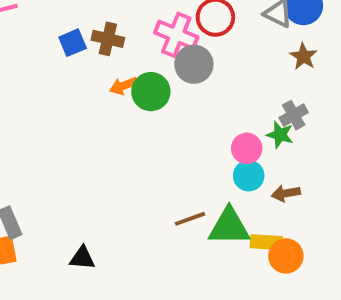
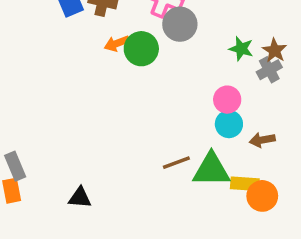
brown star: (303, 56) -> (275, 50), moved
green star: (280, 135) -> (241, 49), moved

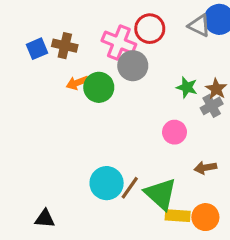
cyan circle: (229, 124) -> (107, 183), moved, size x1.4
brown line: (176, 163) -> (130, 188), turned -35
green triangle: (211, 170) -> (161, 194), turned 42
yellow rectangle: (245, 184) -> (178, 216), moved

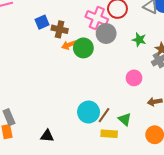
brown cross: (65, 46) -> (60, 29), moved
green star: (187, 87) -> (139, 40), moved
green triangle: (161, 194) -> (125, 119), size x0.6
yellow rectangle: (178, 216) -> (109, 134), moved

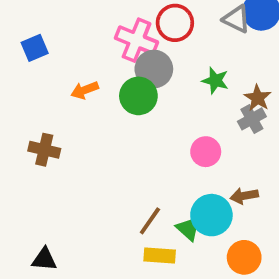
brown cross: (60, 29) -> (44, 150), moved
green circle: (83, 48) -> (138, 96), moved
cyan circle: (89, 112) -> (211, 215), moved

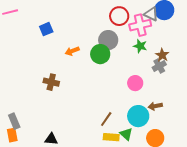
pink cross: (137, 40) -> (140, 25), moved, turned -35
green triangle: (188, 229) -> (126, 134), moved

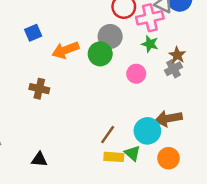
blue square: (46, 29) -> (33, 33), moved
orange arrow: (72, 51) -> (65, 50), size x1.5
pink circle: (135, 83) -> (136, 74), moved
brown arrow: (155, 106) -> (168, 118), size x1.5

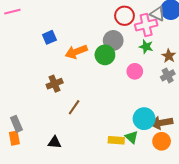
gray cross: (173, 69) -> (168, 75), moved
brown cross: (39, 89) -> (55, 84), turned -35
brown arrow: (168, 118) -> (162, 123), moved
brown line: (108, 135) -> (74, 107), moved

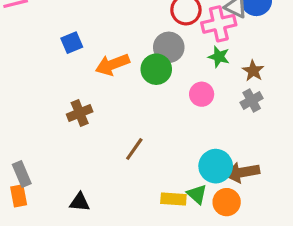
brown line: (74, 107) -> (134, 149), moved
orange circle: (162, 141) -> (227, 202), moved

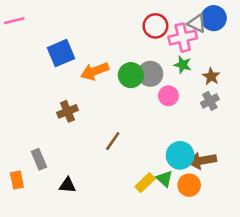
blue square: (72, 43) -> (61, 53), size x1.5
gray circle: (169, 47) -> (150, 74), moved
gray rectangle: (22, 174) -> (39, 159), moved
yellow rectangle: (173, 199) -> (145, 183), turned -48

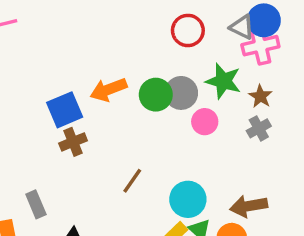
pink cross: (183, 38) -> (260, 46), moved
blue square: (61, 53) -> (65, 110), moved
green star: (183, 65) -> (223, 81), size x1.5
cyan circle: (180, 155) -> (188, 199), moved

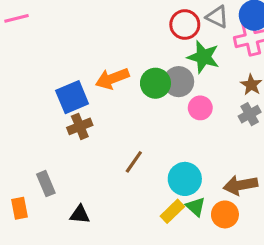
gray triangle: (242, 27) -> (217, 17), moved
green star: (223, 81) -> (203, 57), moved

